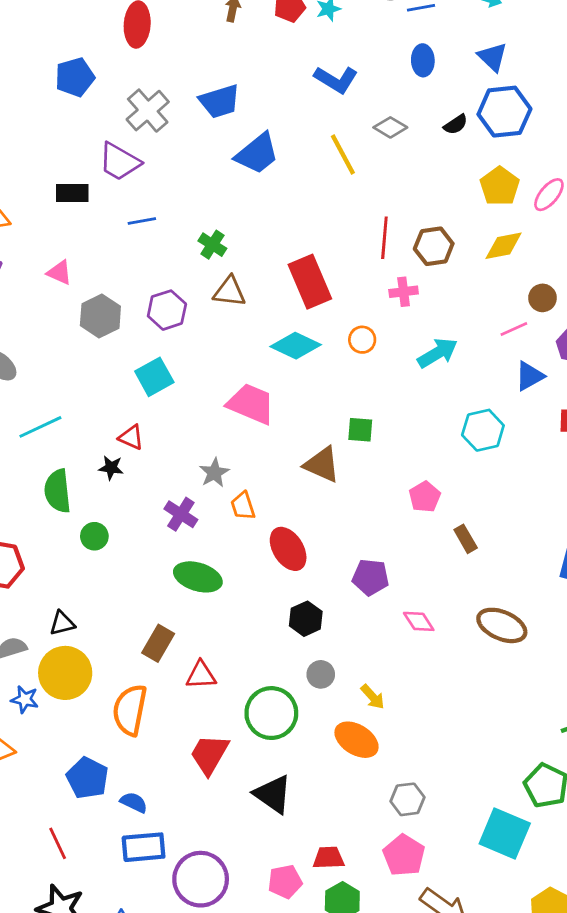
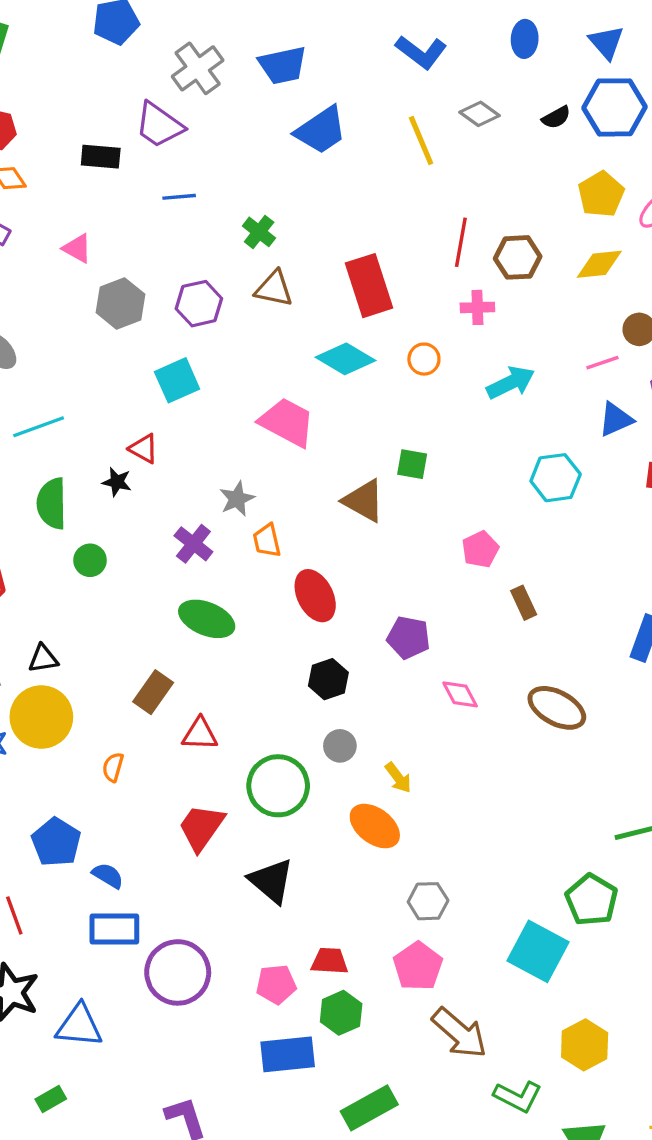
orange semicircle: (130, 710) -> (113, 767), size x0.5

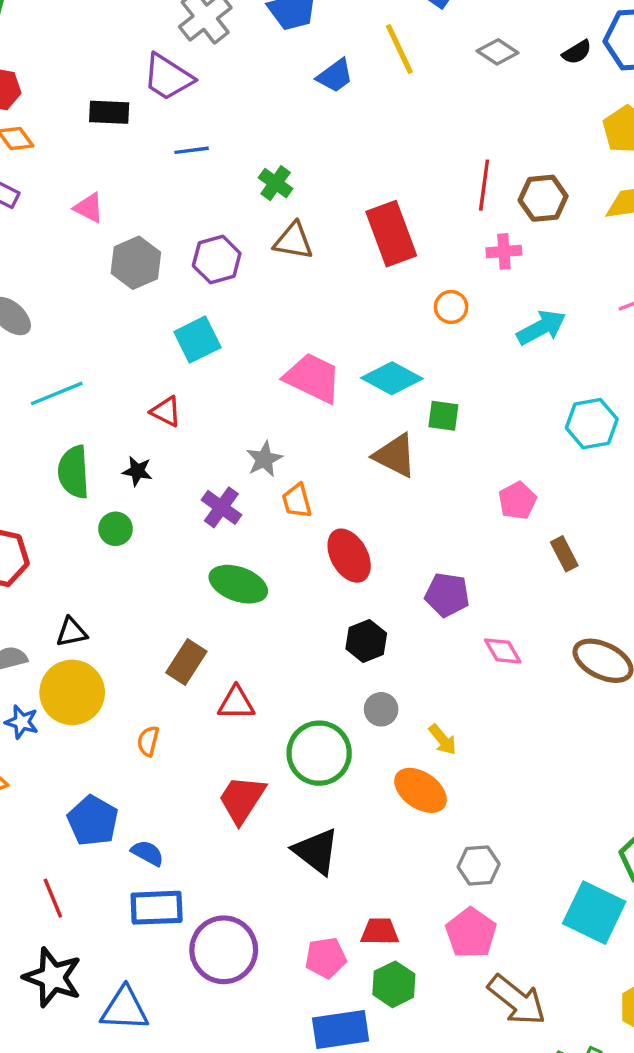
blue trapezoid: (321, 130) -> (335, 76), size x0.7
yellow line: (421, 140) -> (399, 49), moved
cyan diamond: (346, 359) -> (392, 378), moved
black star: (117, 482) -> (137, 471), moved

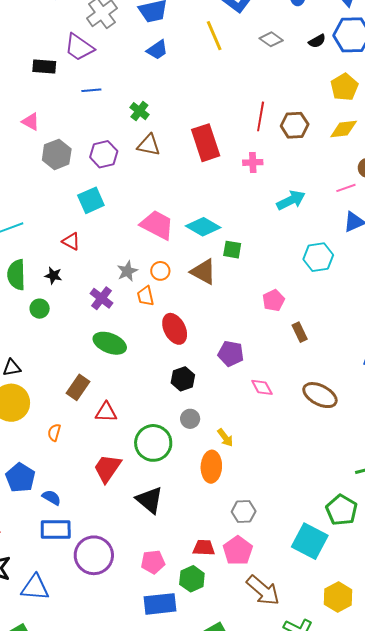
blue trapezoid: (335, 76) -> (157, 50), moved
pink cross: (504, 251) -> (253, 162), moved
orange circle: (451, 307) -> (160, 271), moved
orange ellipse: (421, 790) -> (211, 467), turned 56
red trapezoid: (380, 931) -> (204, 548), moved

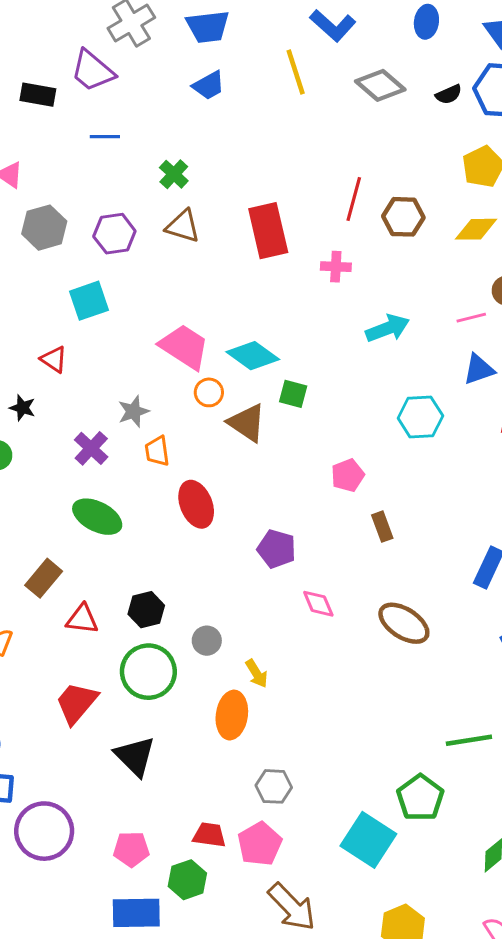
gray diamond: (271, 39) -> (380, 85), size x1.4
orange circle: (160, 271) -> (209, 392), moved
black hexagon: (183, 379) -> (146, 610), moved

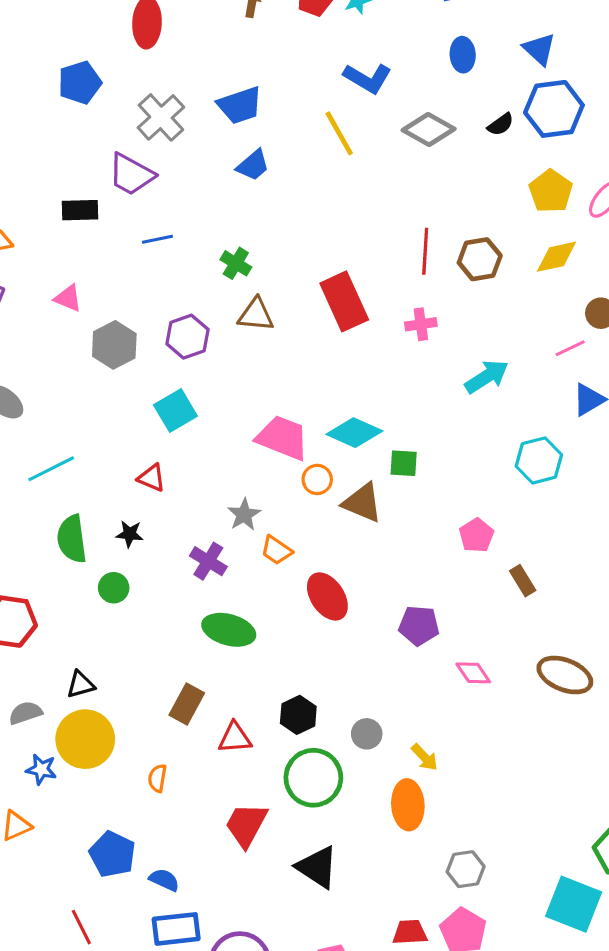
orange trapezoid: (157, 451) -> (276, 550), turned -36

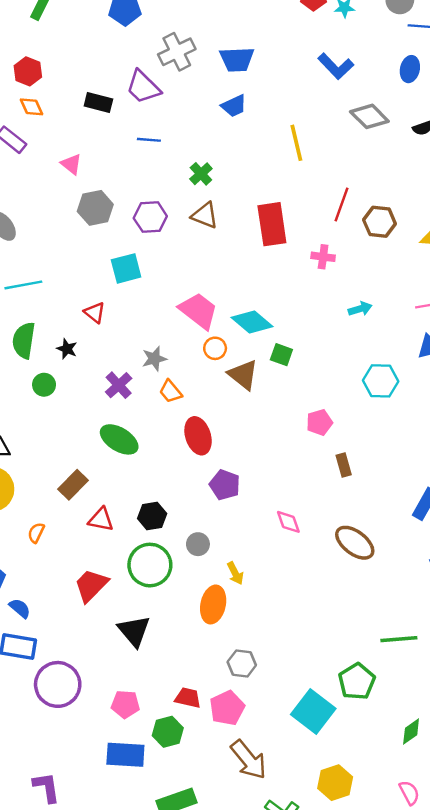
yellow line: (339, 133) -> (296, 143), moved
cyan arrow: (487, 377) -> (360, 309), size x0.7
purple pentagon: (419, 625) -> (225, 485), moved

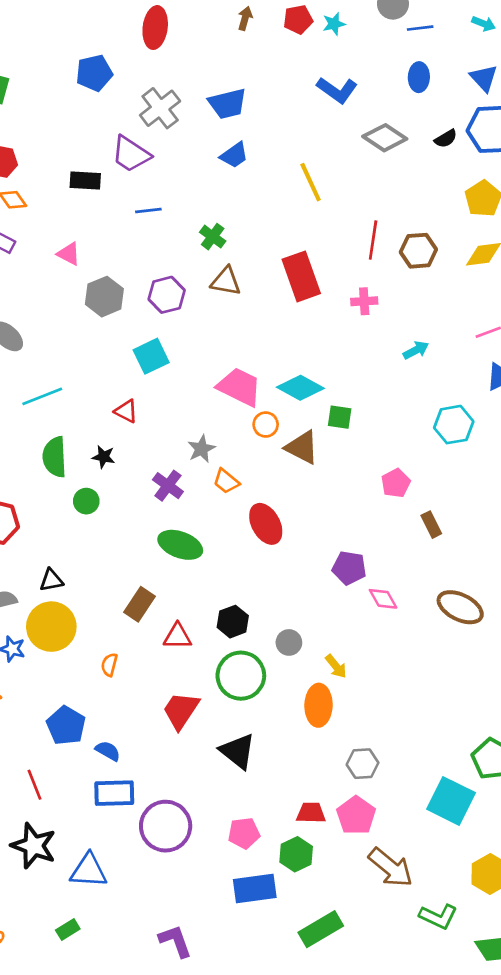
purple pentagon: (225, 485) -> (349, 568), moved

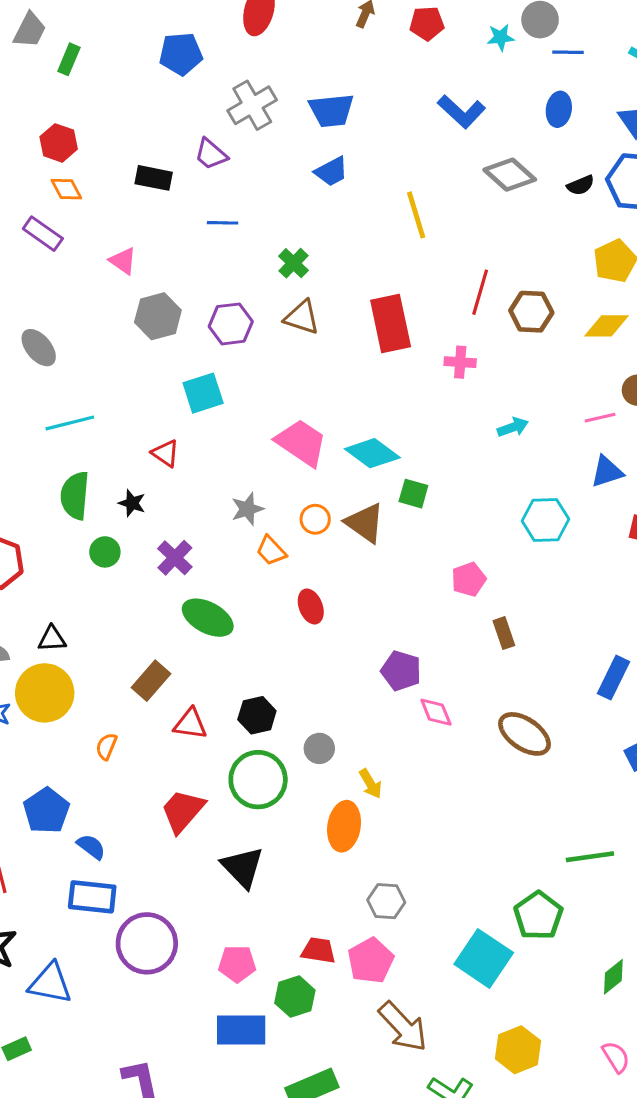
cyan star: (334, 24) -> (501, 37), moved
purple trapezoid: (131, 154) -> (211, 154), size x0.7
orange circle: (266, 425) -> (315, 519), moved
purple cross: (168, 486) -> (175, 558), moved
red ellipse: (266, 524) -> (311, 607), size x0.7

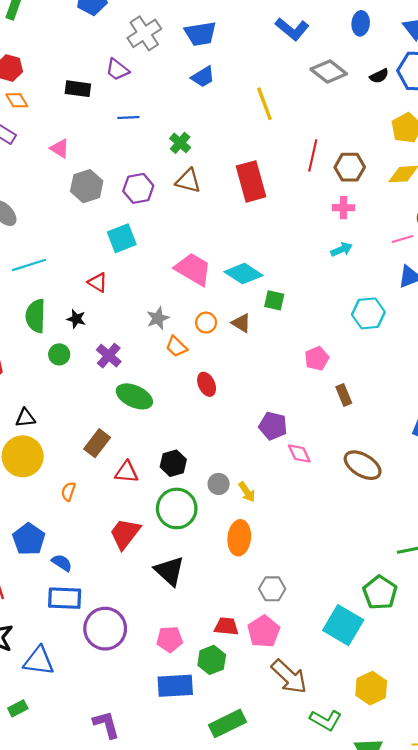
pink cross: (460, 362) -> (343, 208), moved
brown triangle: (365, 523) -> (241, 323), size x0.7
yellow arrow: (370, 784) -> (247, 492), moved

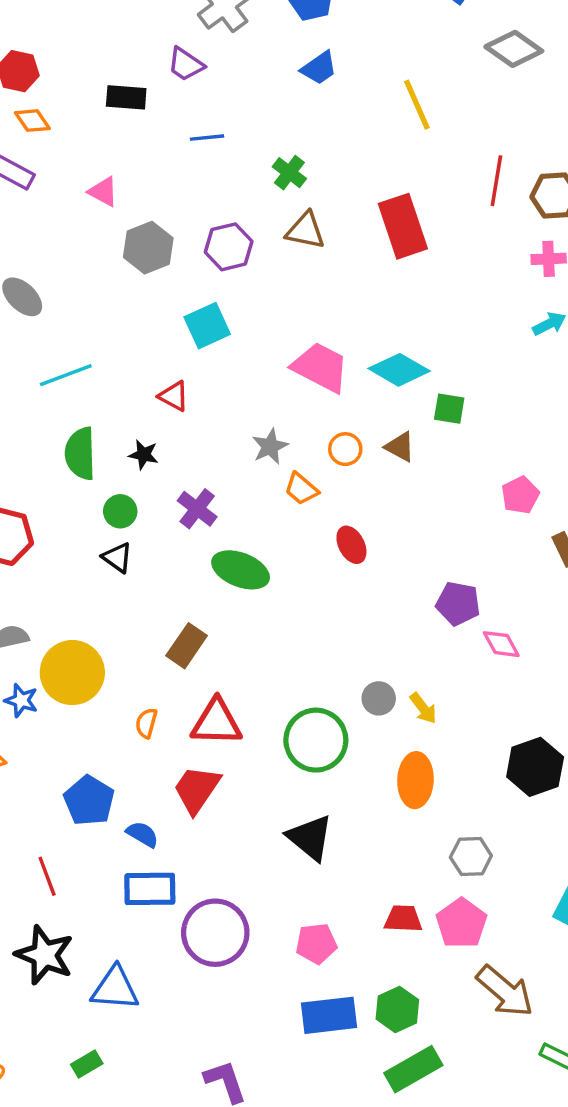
black triangle: (25, 418) -> (117, 557), moved, turned 45
black hexagon: (173, 463) -> (535, 767), moved, size x1.4
red triangle: (127, 472) -> (216, 722), moved, size x1.4
red trapezoid: (125, 534) -> (197, 789), moved
green hexagon: (212, 660) -> (397, 1009), moved

